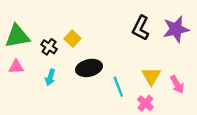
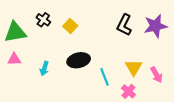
yellow square: (73, 39) -> (70, 26), moved
black cross: (49, 47) -> (43, 20), moved

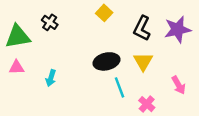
yellow square: (70, 26) -> (104, 13), moved
black ellipse: (79, 60) -> (106, 61), moved
yellow triangle: (134, 68) -> (143, 61), moved

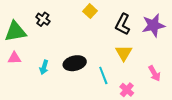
black ellipse: (106, 61) -> (75, 63), moved

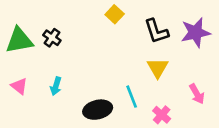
black cross: (43, 19) -> (52, 38), moved
black L-shape: (123, 24) -> (156, 31), turned -45
pink triangle: (14, 58) -> (19, 86), moved, turned 40
black ellipse: (75, 63) -> (98, 110), moved

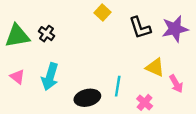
yellow triangle: (158, 68) -> (155, 67), moved, turned -36
cyan arrow: (56, 86) -> (50, 77), size x1.6
cyan line: (132, 97) -> (118, 86), turned 30

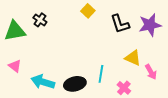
black cross: (47, 34) -> (40, 20), moved
cyan arrow: (50, 77) -> (43, 82), moved, turned 90

